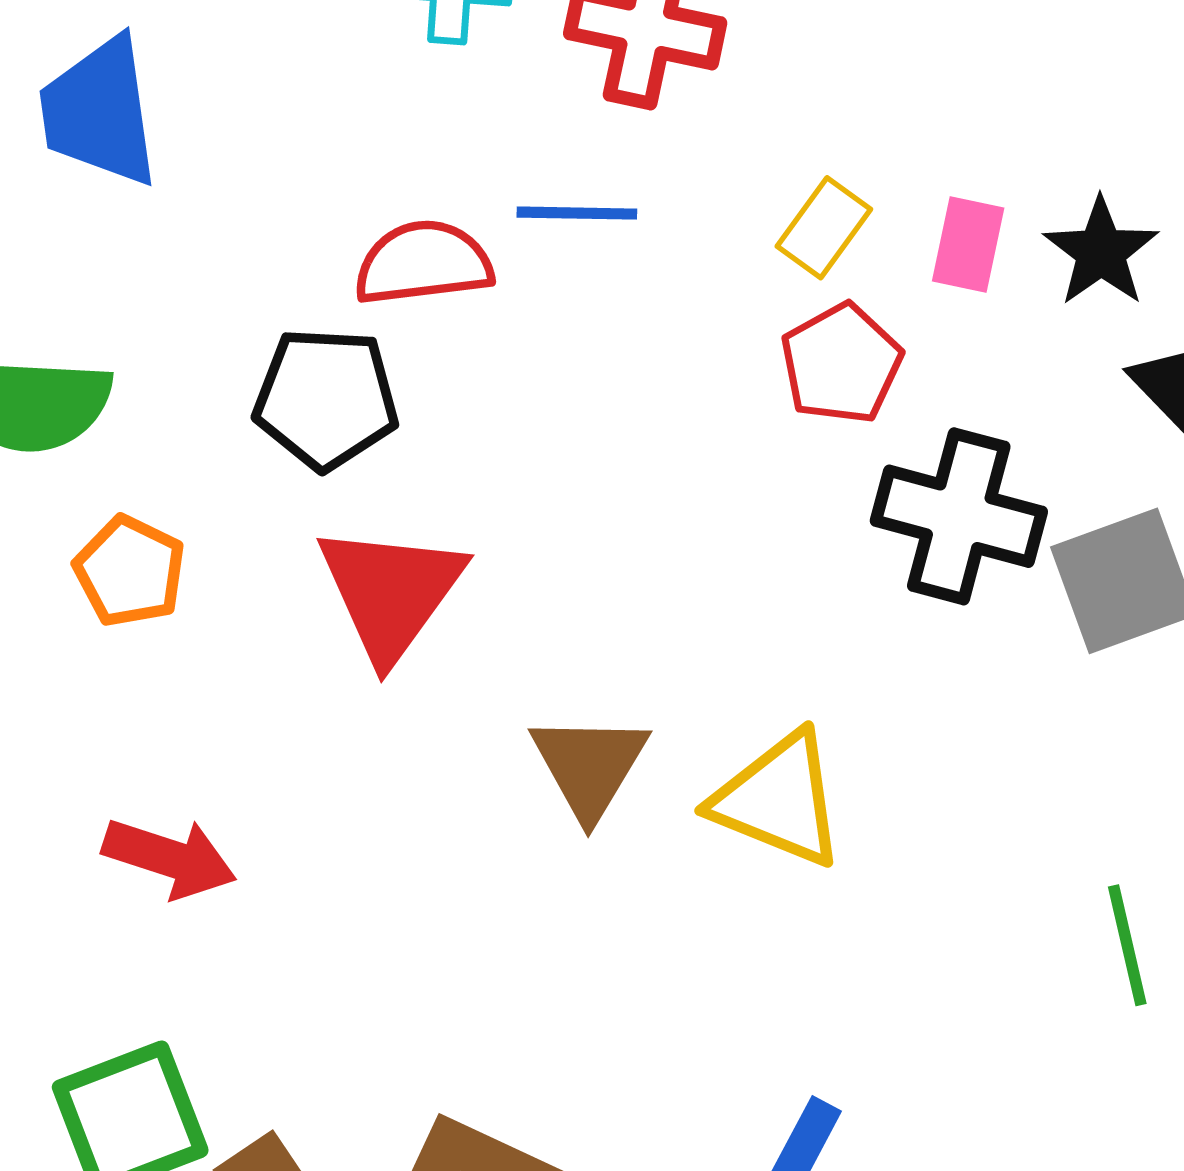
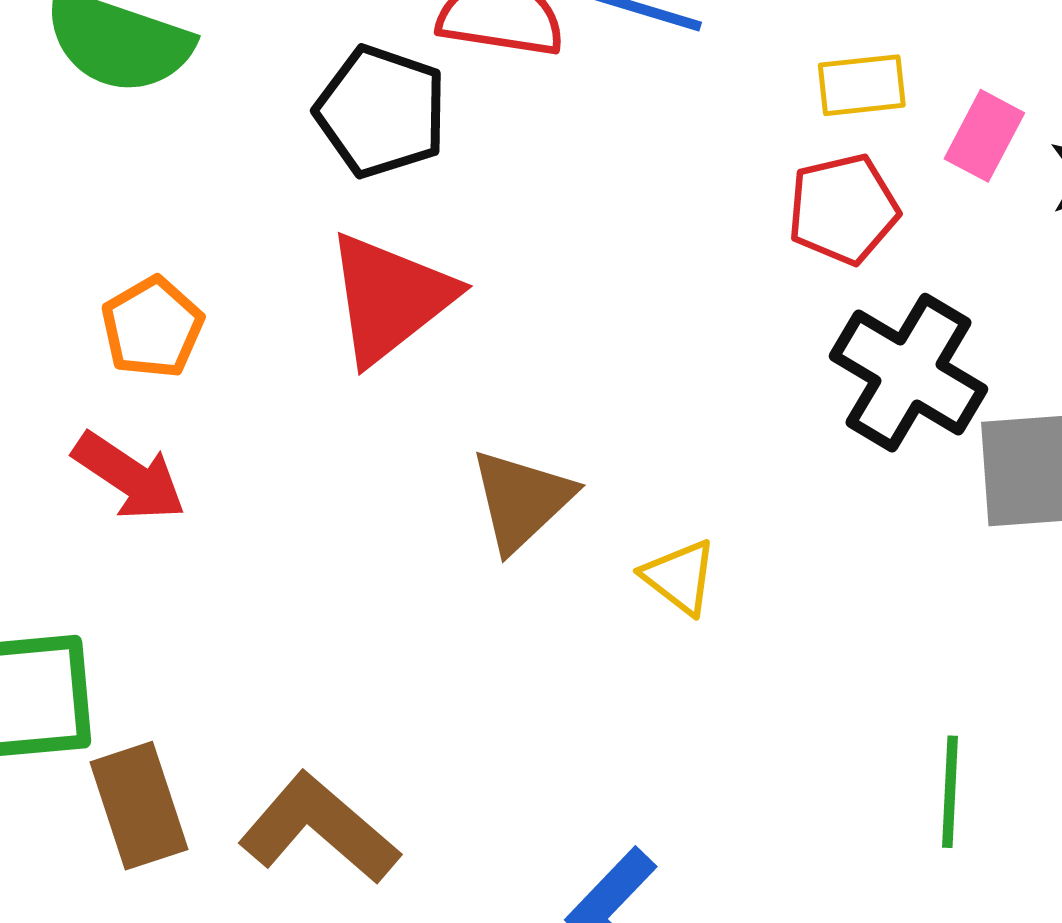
yellow rectangle: (824, 228) -> (862, 85), turned 32
orange pentagon: (130, 571) -> (152, 327), moved
yellow triangle: (779, 800) -> (680, 577), size x0.6

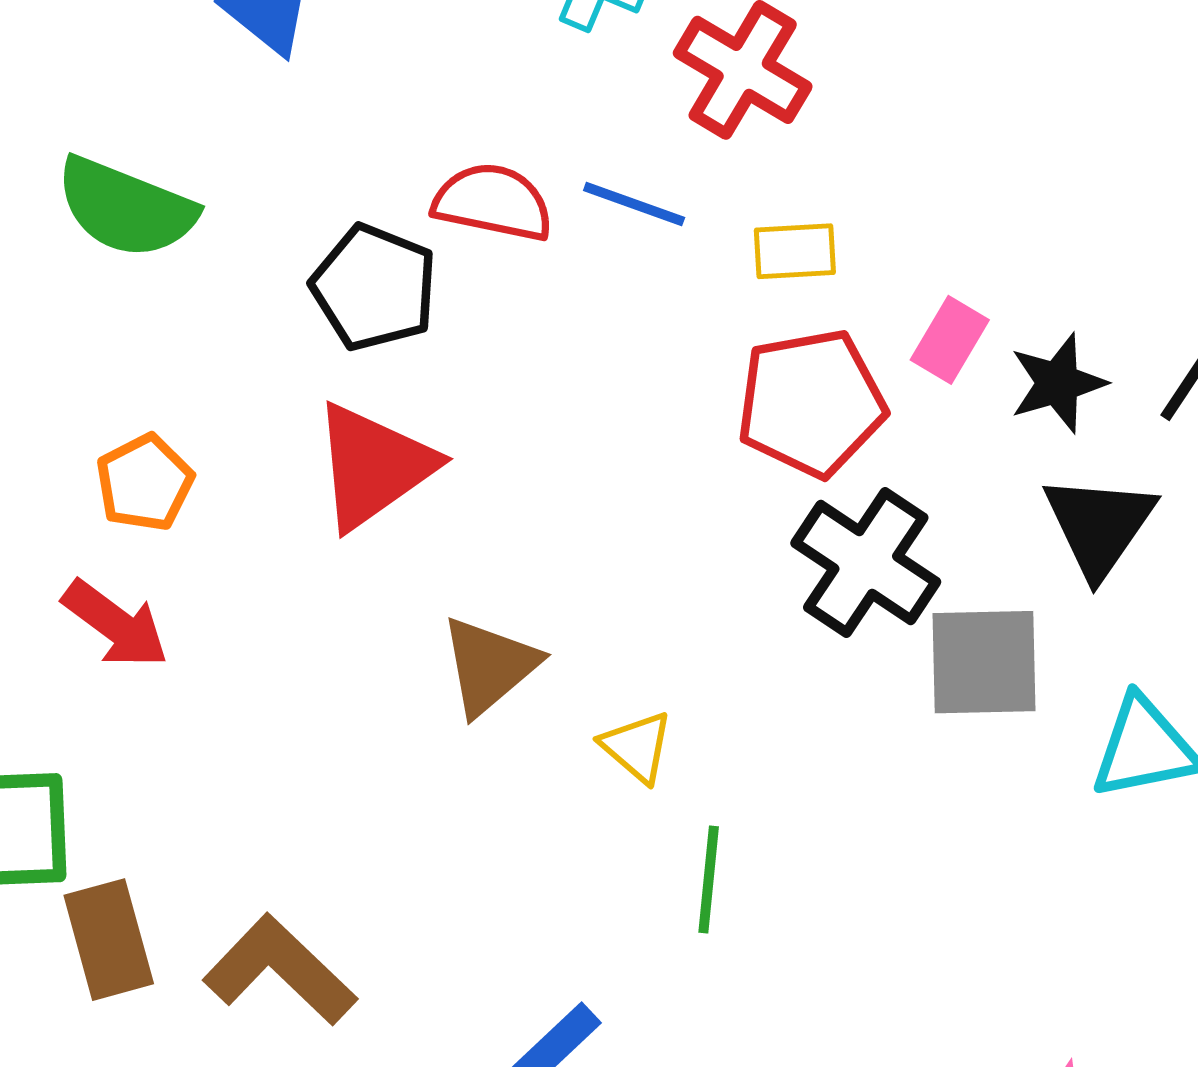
yellow rectangle: (862, 85) -> (795, 251), moved
red pentagon: (843, 209) -> (811, 403), size x1.4
green line: (950, 792) -> (709, 879), moved

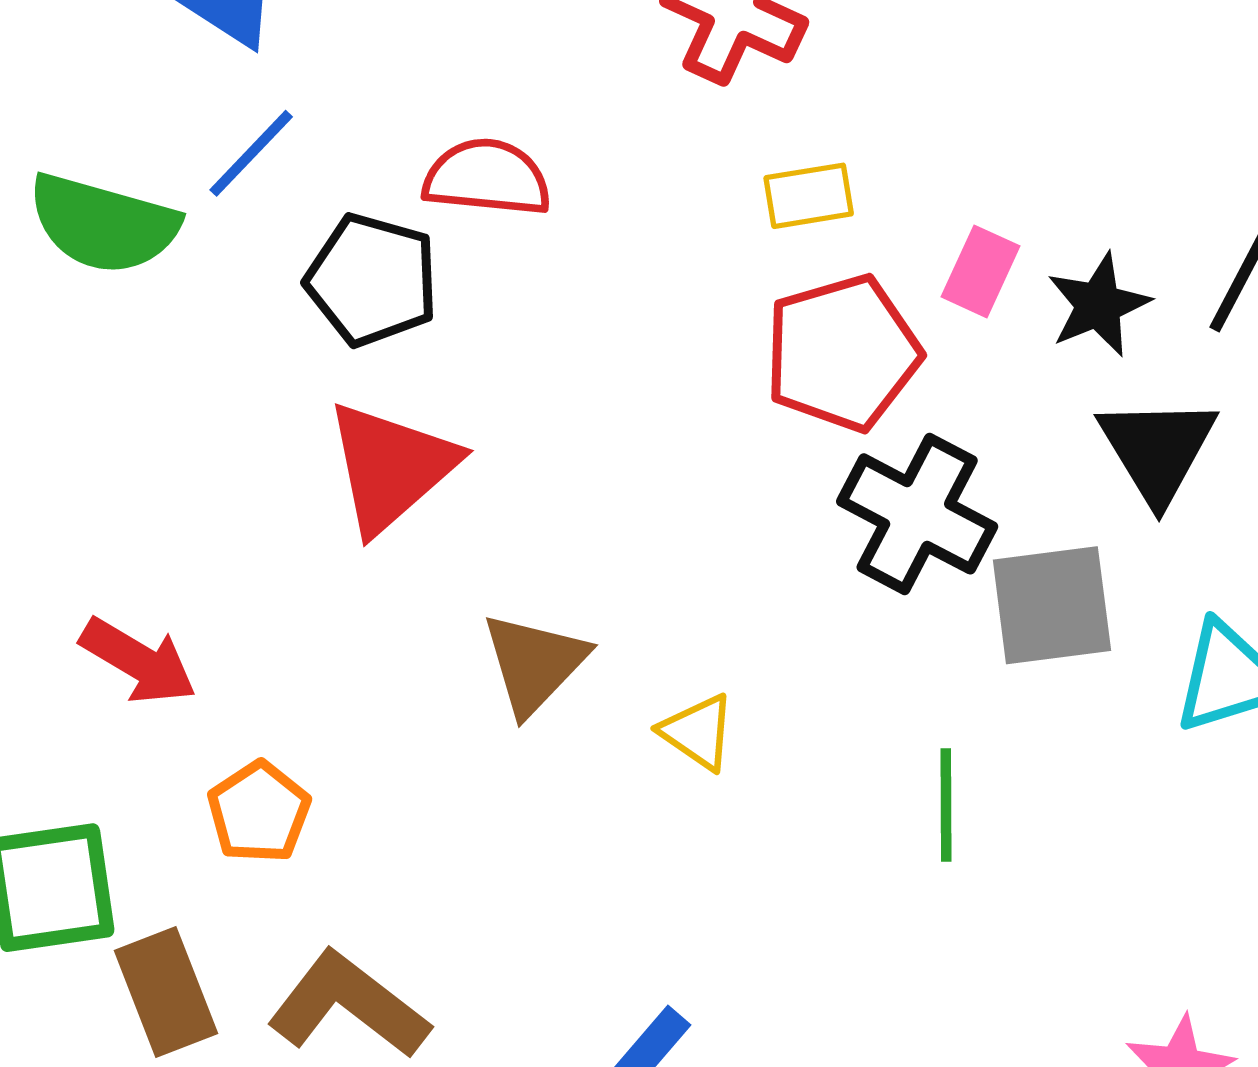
blue line: (634, 204) -> (251, 153), moved, turned -60
orange pentagon: (145, 483) -> (259, 812), moved
green line: (709, 879) -> (946, 805), moved

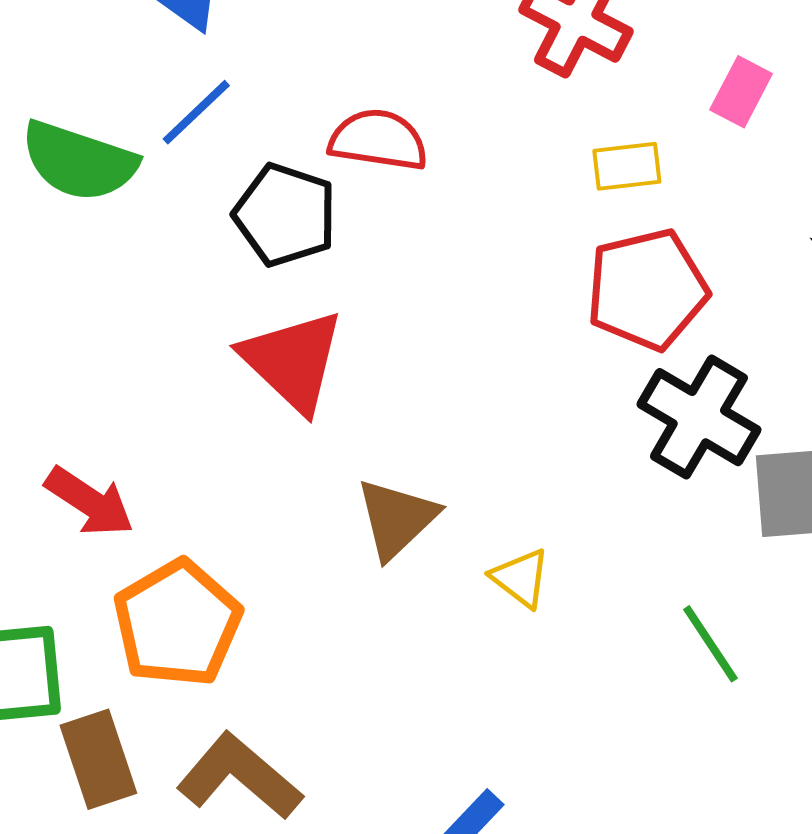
pink rectangle: (981, 271) -> (741, 92), moved
red triangle: (391, 467) -> (293, 361), turned -38
green line: (946, 805) -> (710, 644), turned -36
orange pentagon: (259, 812) -> (177, 623), size x1.6

